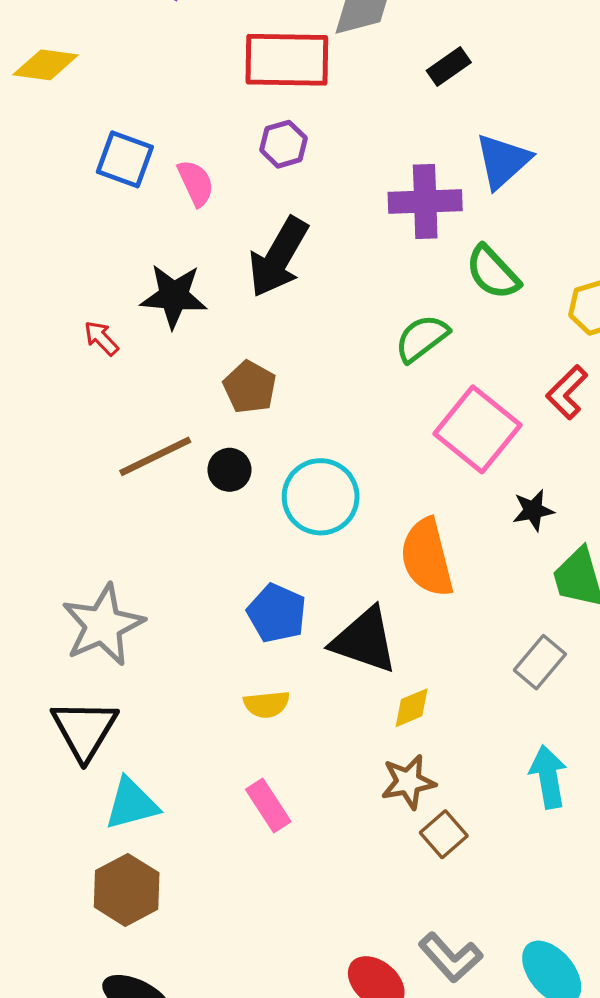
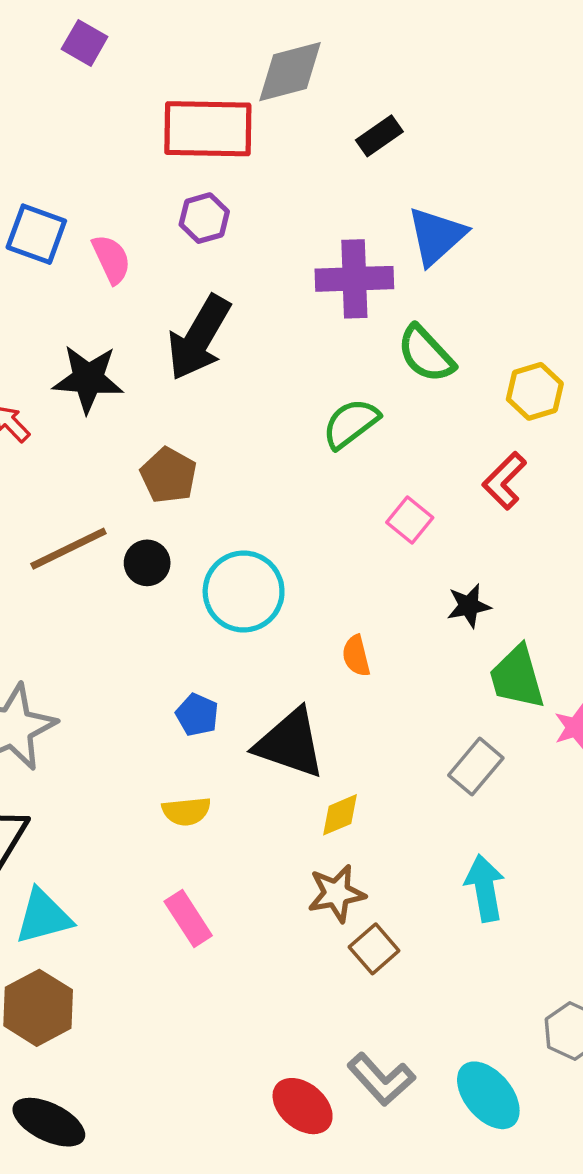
pink square: (477, 429) -> (410, 520), size x0.5
orange semicircle: (427, 558) -> (356, 656), size x0.5
blue pentagon: (277, 613) -> (197, 715), size x0.7

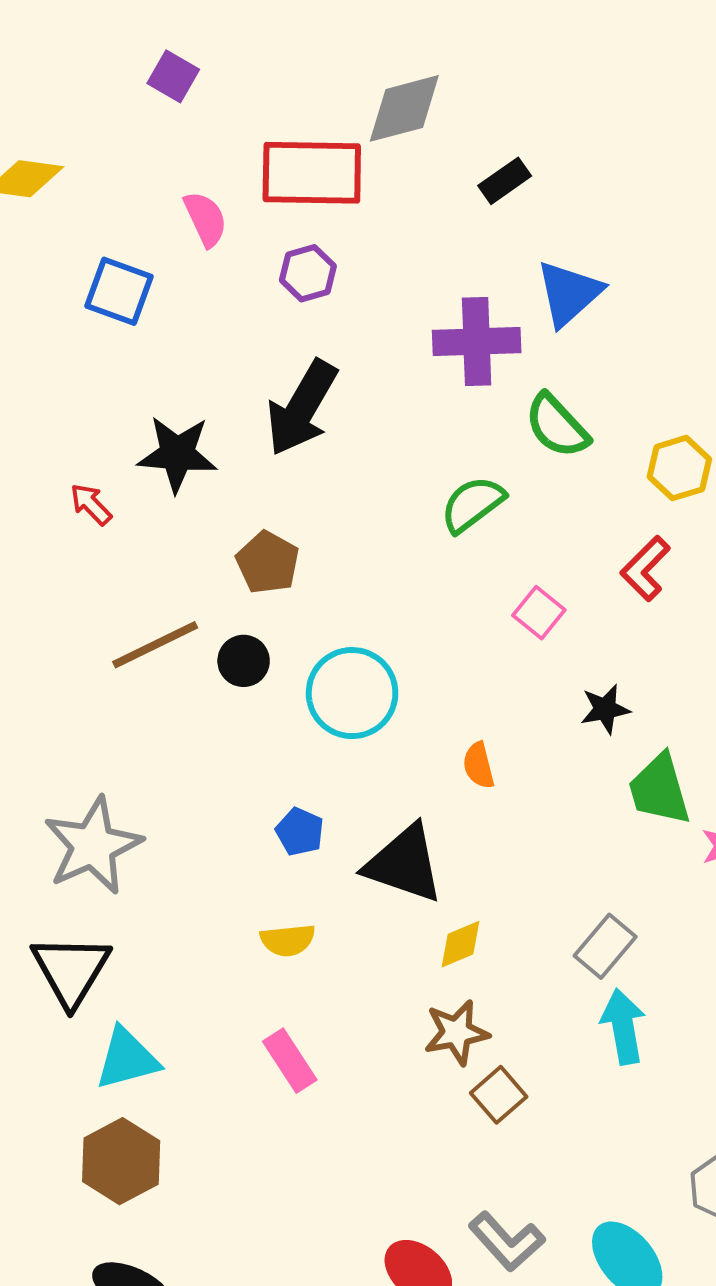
pink semicircle: (111, 259) -> (205, 219), moved
gray rectangle: (476, 767) -> (605, 946), moved

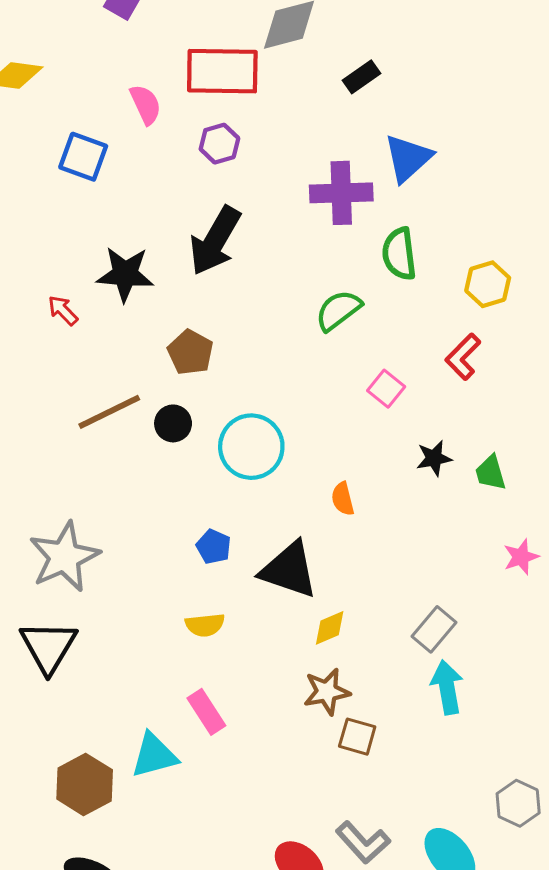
green semicircle: (557, 426) -> (399, 254), turned 36
green trapezoid: (659, 789) -> (491, 473), moved, size x0.7
cyan triangle: (127, 1059) -> (154, 755), moved
brown square: (499, 1095) -> (357, 737), turned -33

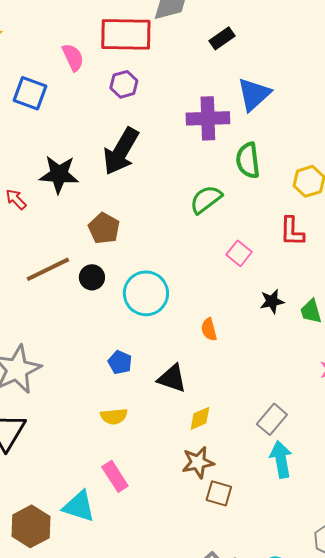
red L-shape: (463, 357) -> (292, 231), turned -44
black triangle: (289, 570) -> (172, 378), size x0.7
cyan triangle: (154, 755) -> (79, 506), turned 33

